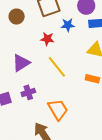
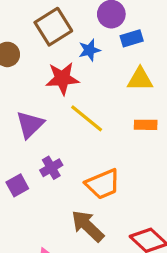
red star: (47, 39) -> (62, 78), size x1.5
orange trapezoid: (58, 110) -> (103, 184), turned 110

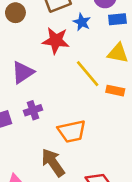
blue star: (89, 50) -> (82, 22), turned 30
yellow line: (87, 118) -> (88, 74), moved

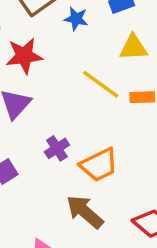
red star: (56, 41) -> (24, 56), moved
purple cross: (33, 110) -> (57, 148), moved

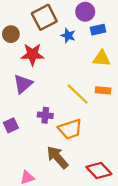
yellow line: (101, 84) -> (78, 94), moved
purple cross: (57, 148) -> (45, 115), turned 32

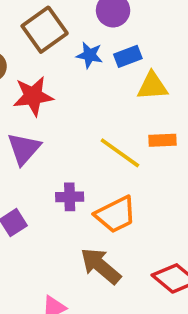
blue rectangle: (98, 30) -> (128, 56), moved

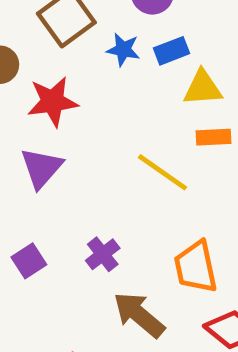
orange rectangle: (162, 140) -> (213, 137), moved
purple cross: (70, 197) -> (103, 254), moved, turned -36
orange trapezoid: (116, 215) -> (196, 267), moved, turned 105

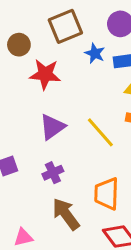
purple triangle: (42, 168) -> (52, 127), moved

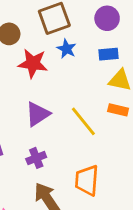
blue star: (95, 53) -> (67, 49), moved

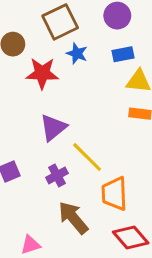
yellow line: (83, 121) -> (87, 157), moved

